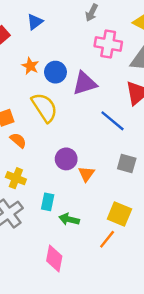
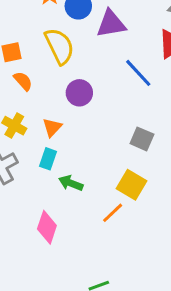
purple circle: (66, 159) -> (79, 93), moved
gray square: (127, 164) -> (142, 139), moved
orange triangle: (86, 174) -> (52, 127), moved

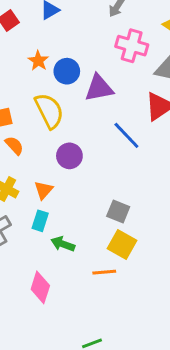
gray square: (142, 139) -> (118, 211), moved
orange line: (113, 213) -> (104, 272), turned 40

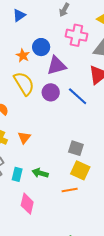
orange star: (38, 61) -> (23, 55), moved
blue circle: (67, 71) -> (41, 47), moved
purple circle: (69, 156) -> (51, 92), moved
cyan rectangle: (40, 221) -> (17, 174), moved

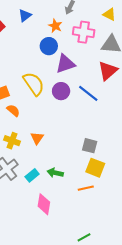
orange star: (23, 55) -> (55, 26), moved
cyan rectangle: (17, 174) -> (32, 175), turned 40

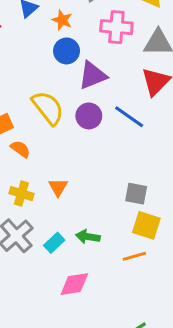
orange star: (55, 26) -> (62, 20), moved
pink diamond: (44, 204) -> (74, 284), turned 75

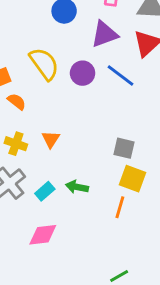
purple triangle: (93, 75) -> (104, 34), moved
orange line: (134, 256) -> (120, 207), turned -60
pink diamond: (74, 284) -> (43, 235), moved

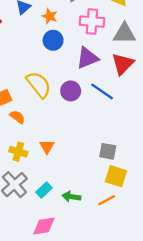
green arrow: (77, 187) -> (71, 197), moved
orange line: (120, 207) -> (107, 200), turned 48

